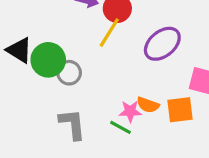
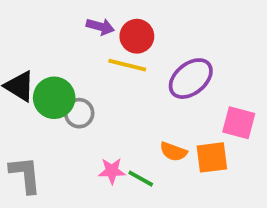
yellow line: (109, 33) -> (127, 65), turned 72
pink star: (130, 111) -> (112, 171), moved
gray L-shape: (72, 124) -> (25, 175), moved

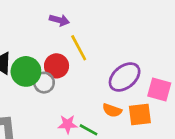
red circle: (137, 36) -> (57, 66), moved
yellow line: (127, 65) -> (79, 48), turned 48
purple ellipse: (191, 79) -> (125, 77), moved

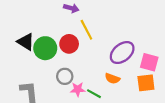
gray circle: (44, 83) -> (65, 76), moved
orange square: (140, 114) -> (146, 83), moved

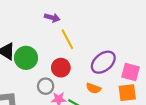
red circle: (69, 44) -> (61, 68), moved

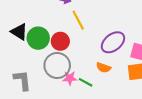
red circle: (61, 68) -> (60, 41), moved
gray circle: (46, 86) -> (57, 65), size x1.6

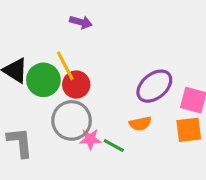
yellow line: (78, 20) -> (65, 66), moved
orange semicircle: (103, 68) -> (140, 124), turned -32

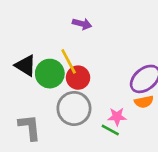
orange semicircle: (140, 124) -> (144, 102), moved
pink star: (90, 139) -> (117, 117), moved

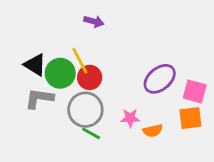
orange semicircle: (144, 102) -> (153, 131), moved
gray L-shape: (30, 127) -> (39, 98), moved, turned -76
green line: (110, 130) -> (91, 133), moved

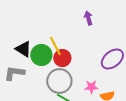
purple arrow: (94, 21) -> (88, 18), moved, turned -120
gray L-shape: (39, 98) -> (14, 73), moved

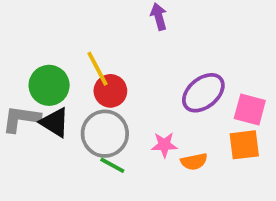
black triangle: (23, 49) -> (55, 123), moved
green circle: (41, 55) -> (49, 85), moved

